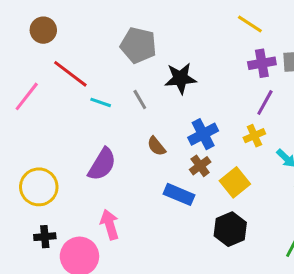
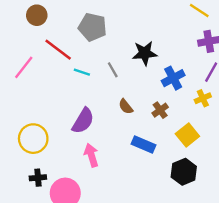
gray pentagon: (138, 45) -> (93, 27), moved
blue cross: (203, 134) -> (173, 78), moved
brown cross: (200, 166) -> (160, 110), moved
pink arrow: (110, 225) -> (91, 155), moved

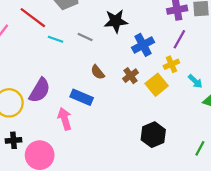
gray line: (113, 70) -> (85, 37), turned -35
purple semicircle: (83, 121) -> (40, 90), moved
yellow square: (187, 135) -> (157, 85), moved
blue rectangle: (144, 145) -> (82, 97), moved

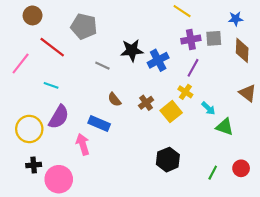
cyan line: (56, 39) -> (51, 85), moved
blue cross: (143, 45) -> (158, 60), moved
yellow cross: (171, 64) -> (185, 92), turned -32

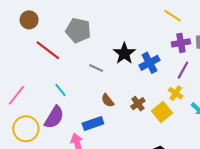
black star: (132, 50) -> (124, 53), turned -30
pink line: (21, 64) -> (16, 95), moved
cyan line: (51, 85) -> (60, 90), moved, turned 32
blue rectangle: (99, 124) -> (93, 124), turned -42

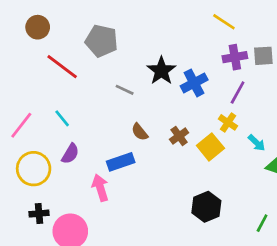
cyan line: (60, 90) -> (62, 118), moved
purple semicircle: (54, 117) -> (70, 154), size x0.7

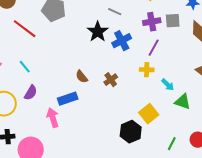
gray line: (125, 90) -> (115, 12), moved
yellow cross: (228, 122) -> (147, 70), turned -32
yellow square: (210, 147) -> (149, 114), moved

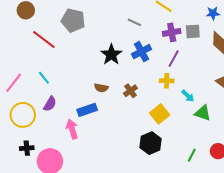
black star: (98, 32) -> (111, 55), moved
brown semicircle: (82, 77) -> (101, 88), turned -40
yellow square: (149, 114) -> (160, 114), moved

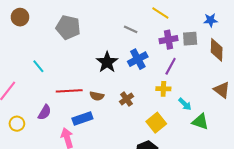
red line: (44, 39) -> (69, 91), moved, turned -40
cyan line: (44, 78) -> (38, 66), moved
yellow circle: (23, 115) -> (17, 124), size x0.6

